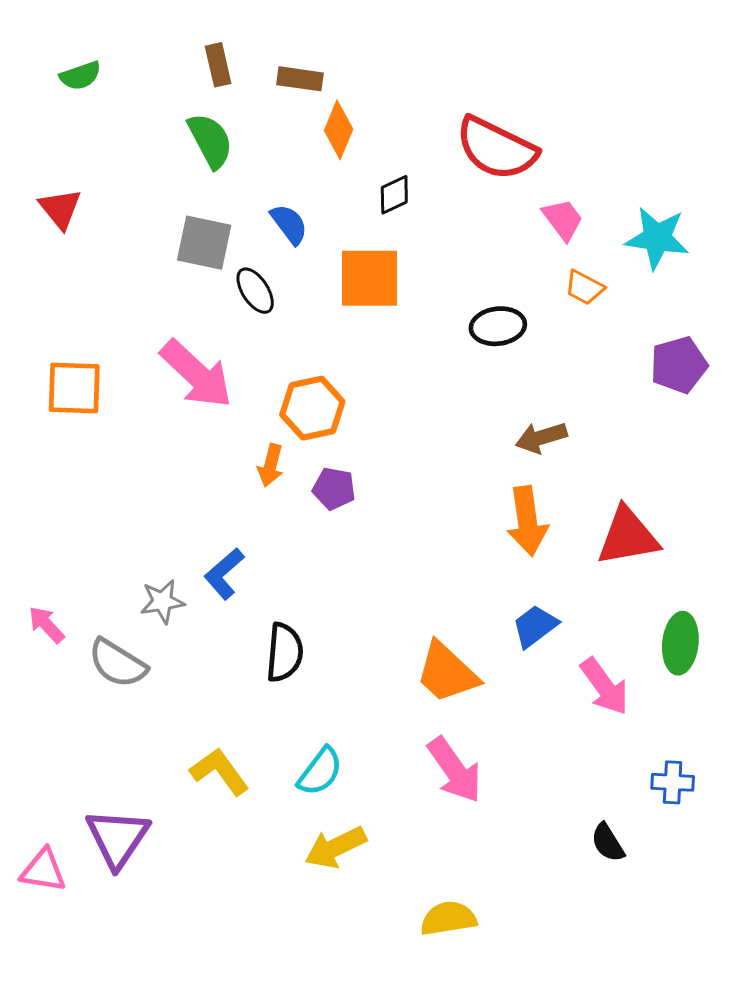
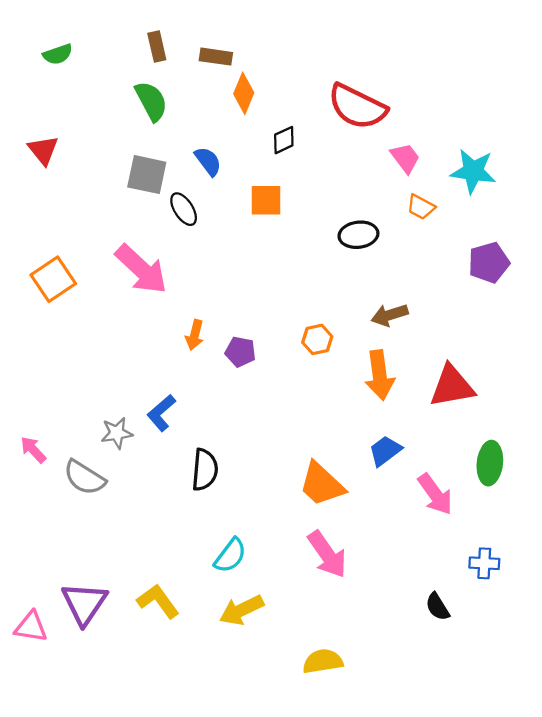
orange square: (370, 278) -> (266, 200), size x0.7
orange square: (74, 388) -> (53, 279), turned -36
orange hexagon: (312, 408) -> (317, 339), moved, size x0.7
yellow L-shape: (220, 772) -> (158, 601), moved

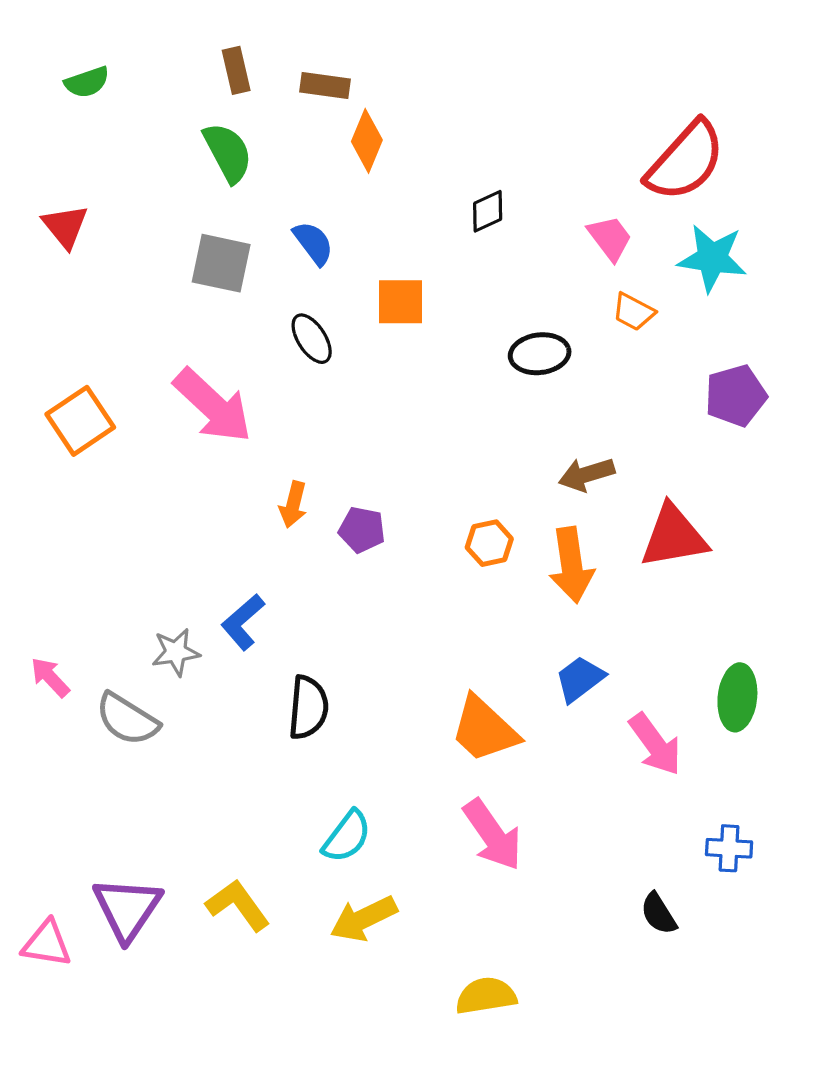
red semicircle: (357, 107) -> (685, 161), moved, turned -74
black diamond: (284, 140) -> (488, 211), moved
black ellipse: (184, 209) -> (312, 339), moved
orange hexagon: (317, 339) -> (489, 543), moved
red triangle: (452, 386) -> (674, 536), moved

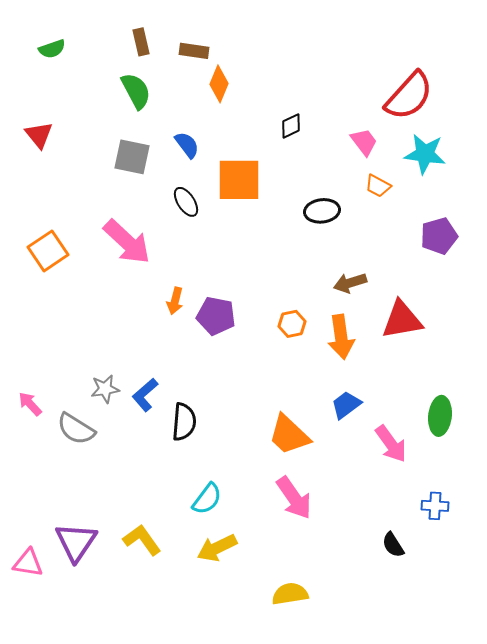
orange square: (400, 302) -> (239, 180), size x1.5
purple pentagon: (362, 530) -> (216, 316), size x1.4
blue L-shape: (243, 622) -> (145, 395), moved

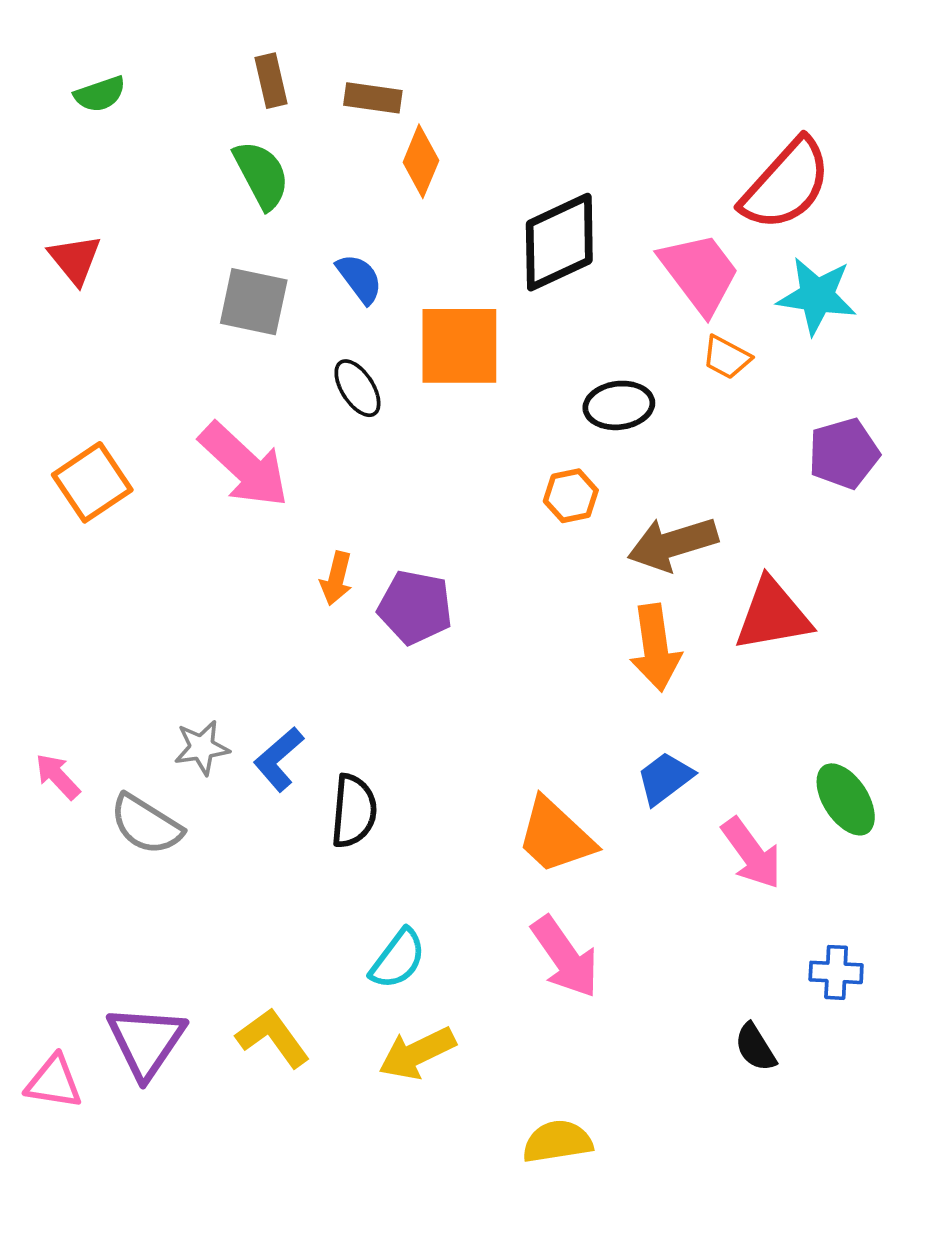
black diamond: (291, 126) -> (559, 242), size x2.0
pink trapezoid: (364, 142) -> (700, 273), size x1.6
brown arrow: (350, 283) -> (673, 544), size x1.4
orange hexagon: (292, 324) -> (571, 496), moved
green ellipse: (440, 416) -> (846, 799), turned -39

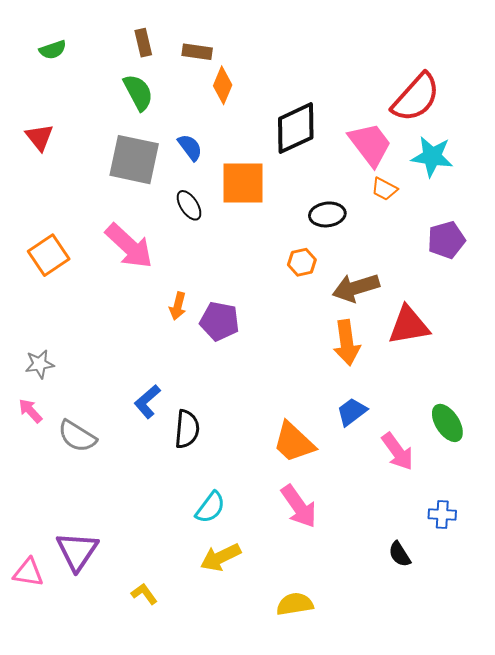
gray square: (254, 302) -> (134, 160), size x1.4
gray star: (202, 748) -> (40, 364), moved
yellow L-shape: (273, 1038) -> (144, 594), moved, size x0.7

